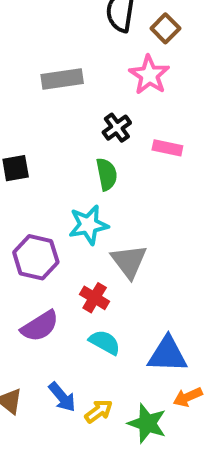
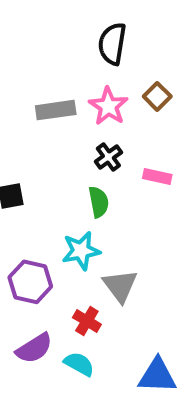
brown square: (165, 28) -> (157, 96), moved
pink star: (149, 75) -> (108, 106), moved
cyan semicircle: (105, 342) -> (79, 364), moved

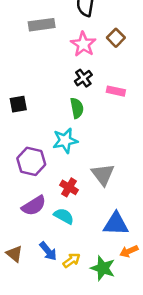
gray rectangle: (56, 110) -> (42, 25), moved
gray triangle: (120, 286) -> (103, 174), moved

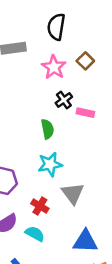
black cross: (83, 78) -> (64, 100), moved
cyan star: (65, 141) -> (50, 164), moved

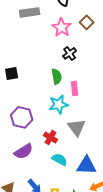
pink rectangle: (85, 113) -> (75, 88), moved, turned 72
cyan semicircle: (35, 234) -> (60, 159), moved

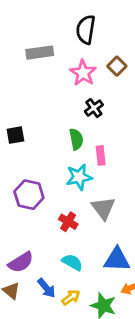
purple semicircle: (24, 151) -> (21, 262), moved
cyan semicircle: (60, 159) -> (72, 262), moved

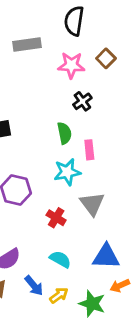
pink star: (83, 73) -> (71, 65), turned -30

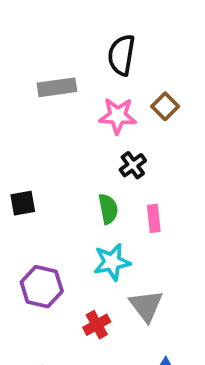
pink rectangle: (89, 150) -> (154, 218), moved
red cross: (56, 218) -> (97, 325), turned 30

